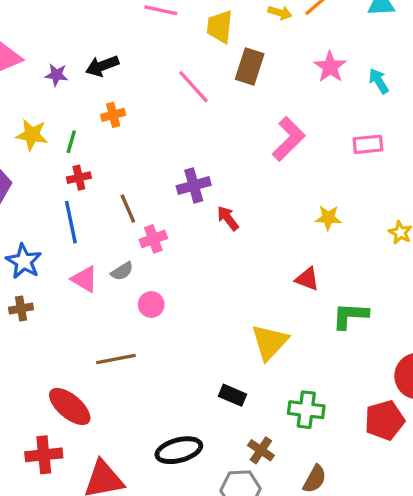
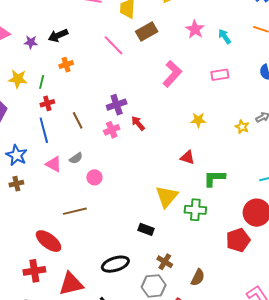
brown rectangle: (250, 67) -> (147, 32), turned 45
pink cross: (153, 239) -> (112, 130), moved
green cross: (306, 410) -> (195, 210), moved

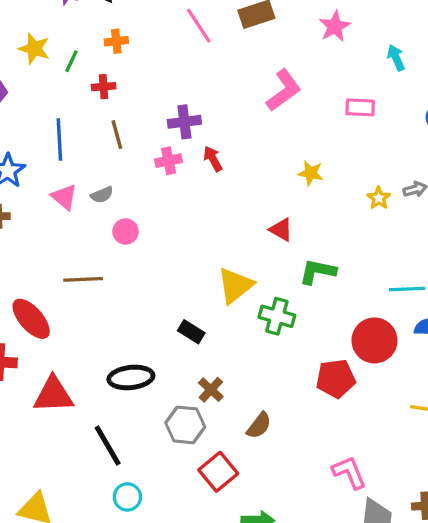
cyan arrow: (225, 36) -> (396, 58), moved
red cross: (47, 103) -> (104, 87), moved

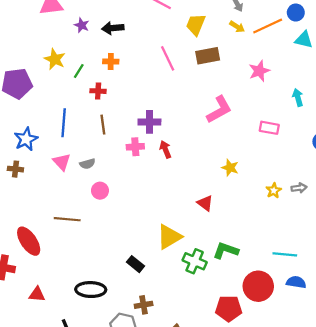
green L-shape: (318, 272) -> (226, 250), moved
brown cross: (211, 390) -> (144, 305), turned 30
red triangle: (53, 395) -> (37, 294), size x0.6

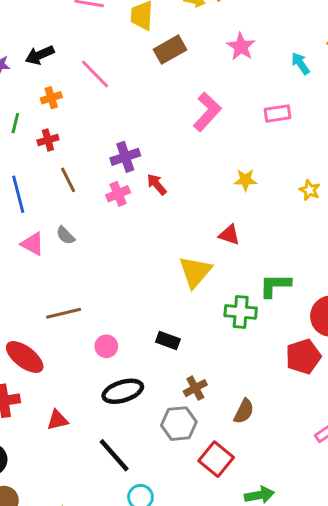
pink line: (168, 58) -> (95, 74), moved
gray semicircle: (87, 164) -> (65, 235), turned 80
pink circle: (100, 191) -> (106, 346), moved
yellow triangle: (169, 237) -> (195, 272), moved

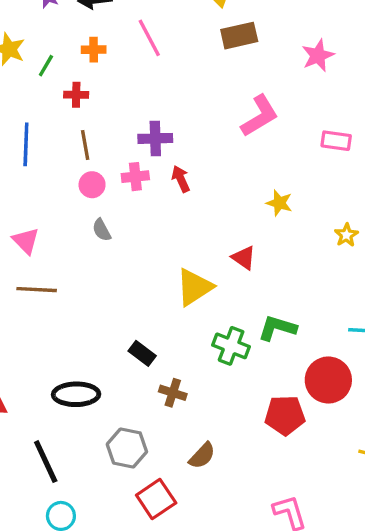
gray semicircle: (65, 235) -> (102, 230), moved
pink triangle: (33, 244) -> (26, 241), moved
pink circle: (106, 346) -> (92, 185), moved
brown cross: (195, 388) -> (173, 393), moved, turned 30

